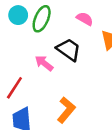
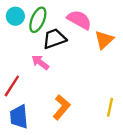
pink semicircle: (85, 19) -> (79, 20), size x1.5
black trapezoid: (69, 50) -> (54, 39), moved, turned -55

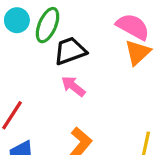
pink semicircle: (79, 20) -> (133, 27), moved
pink arrow: (40, 62) -> (73, 86), moved

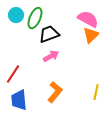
pink arrow: (73, 86) -> (51, 56), turned 112

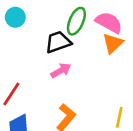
green ellipse: (35, 18) -> (76, 21), moved

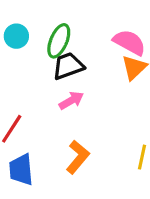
green ellipse: (76, 21) -> (59, 41), moved

